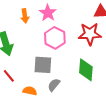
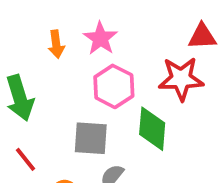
green diamond: (86, 70) -> (152, 129), moved

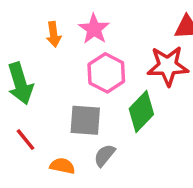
green diamond: (152, 129) -> (141, 112), turned 39

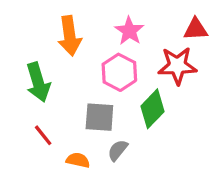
pink star: (94, 29) -> (129, 31), moved
orange arrow: (54, 34) -> (70, 36), size x1.6

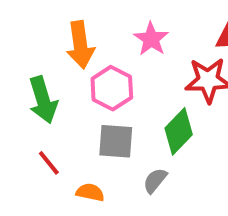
pink hexagon: (119, 72) -> (112, 88), moved
gray semicircle: (118, 150) -> (155, 181), moved

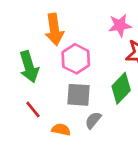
pink star: (151, 39) -> (120, 25), moved, turned 30
gray semicircle: (155, 181) -> (93, 120), moved

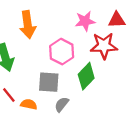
pink hexagon: (76, 59) -> (62, 52), moved
orange semicircle: (61, 130) -> (29, 104), moved

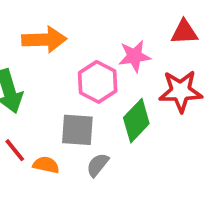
pink star: (85, 21) -> (134, 56), moved
orange arrow: (28, 25) -> (44, 40), turned -84
red star: (104, 46) -> (181, 91), moved

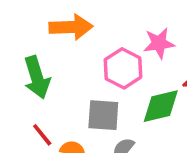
green diamond: (136, 121) -> (161, 106), turned 33

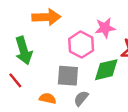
red line: (42, 135) -> (15, 80), moved

